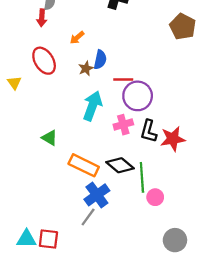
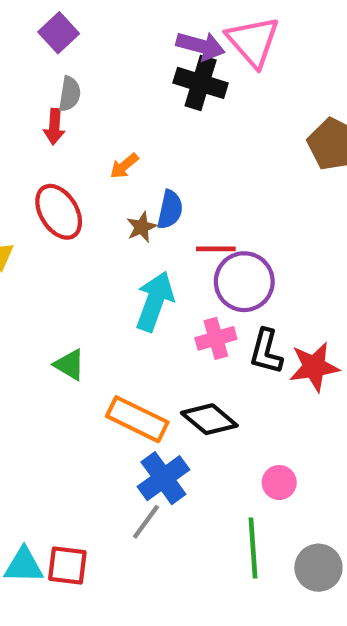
green line: (142, 177) -> (253, 548), moved

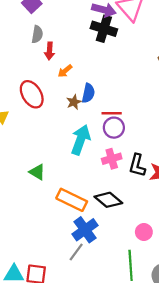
red arrow: (54, 127) -> (49, 51), moved
purple circle: (244, 282) -> (114, 128), moved, size x0.7

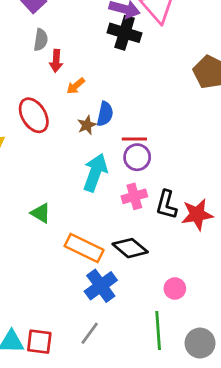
gray line: (76, 252) -> (90, 333), moved

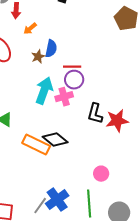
pink cross: (134, 196) -> (64, 97), moved
black diamond: (130, 248) -> (55, 140), moved
blue cross: (101, 286) -> (57, 200), moved

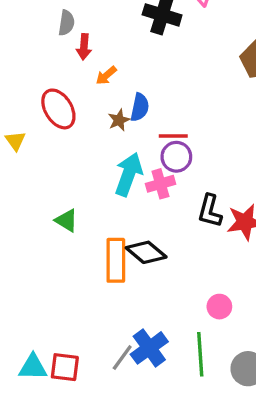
orange rectangle: (36, 145) -> (116, 260), turned 64

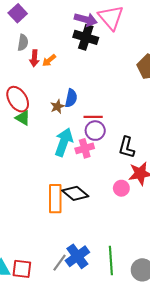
orange arrow: (106, 75) -> (49, 60), moved
black L-shape: (210, 211) -> (127, 147), moved
green triangle: (66, 220) -> (23, 118), moved
pink circle: (219, 307) -> (121, 188), moved

